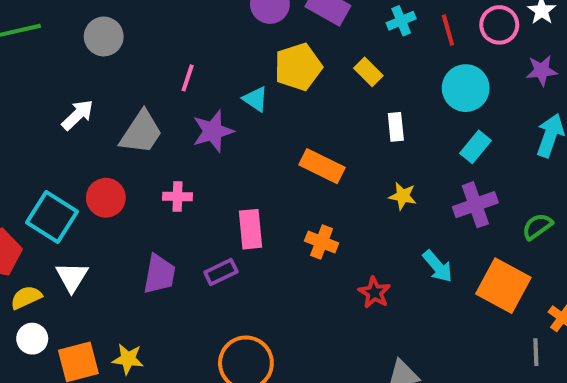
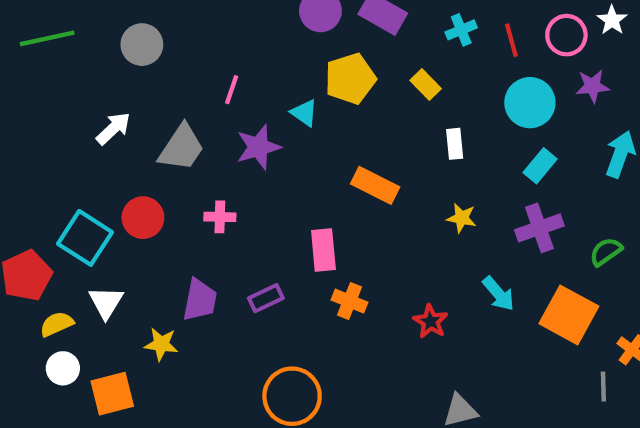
purple star: (542, 71) -> (593, 86), moved
pink rectangle: (251, 229) -> (323, 250), moved
orange cross: (322, 242) -> (350, 301), moved
yellow star: (128, 359) -> (161, 344), moved

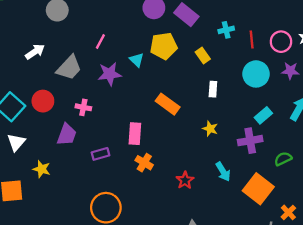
cyan rectangle: (540, 166) -> (263, 115), moved
purple trapezoid: (200, 300) -> (67, 135), moved

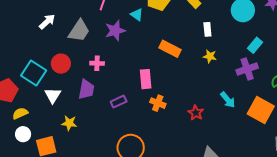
yellow star: (210, 129) -> (210, 56), moved
white triangle: (16, 142) -> (53, 95), moved

